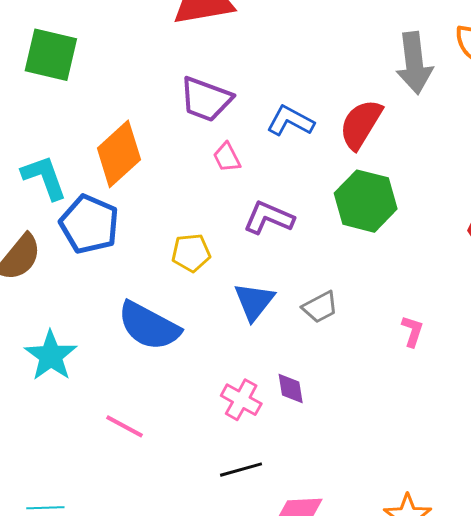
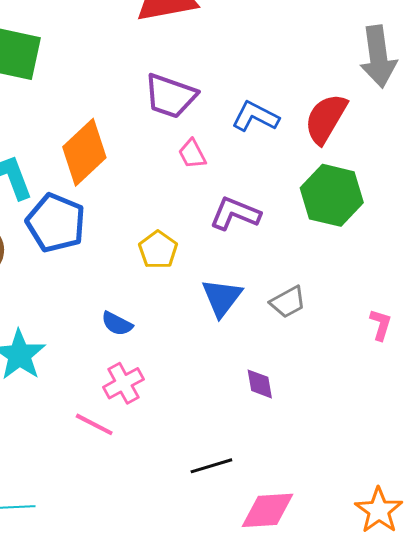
yellow pentagon: (191, 253) -> (158, 250), turned -30
blue semicircle: (149, 326) -> (117, 324), size x0.5
pink cross: (241, 400) -> (123, 383), moved, turned 33

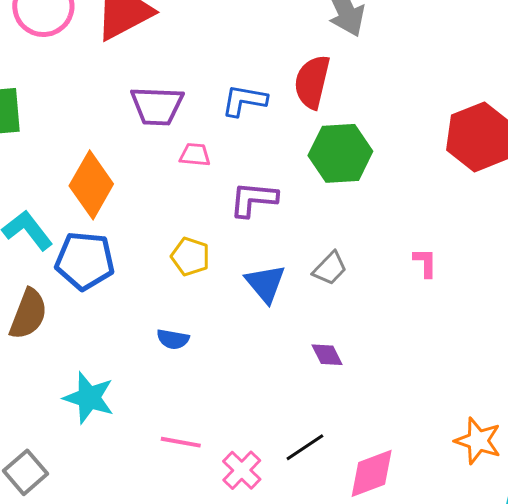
pink trapezoid: (192, 154) -> (195, 155), turned 140
pink cross: (123, 383) -> (242, 470), moved

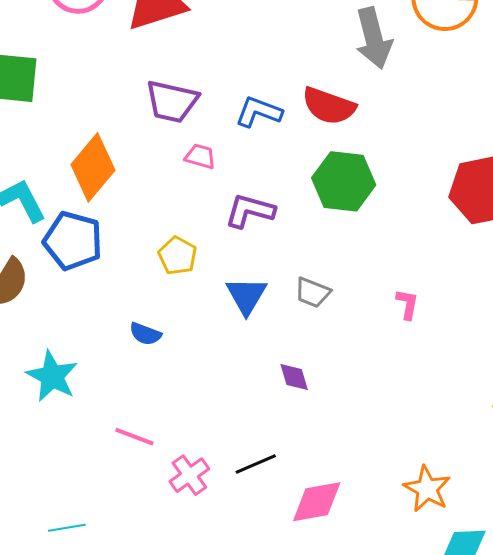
red semicircle: (312, 82) -> (329, 106), turned -94
gray trapezoid: (330, 268) -> (313, 293), turned 57

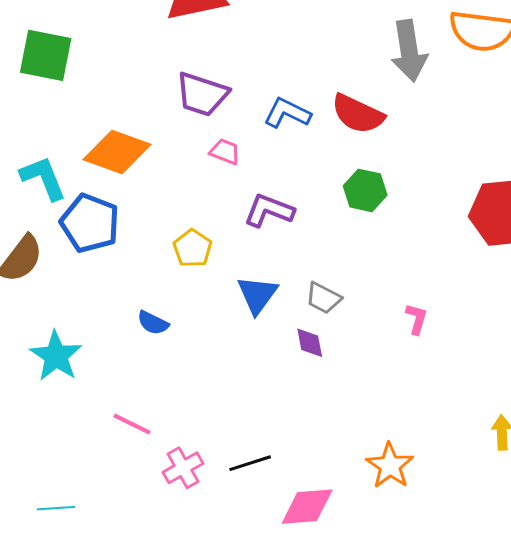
orange diamond: (93, 167) -> (117, 152), turned 64
green hexagon: (344, 181) -> (365, 190), size x0.7
purple diamond: (294, 377) -> (310, 343), moved
orange star: (427, 489) -> (390, 466), moved

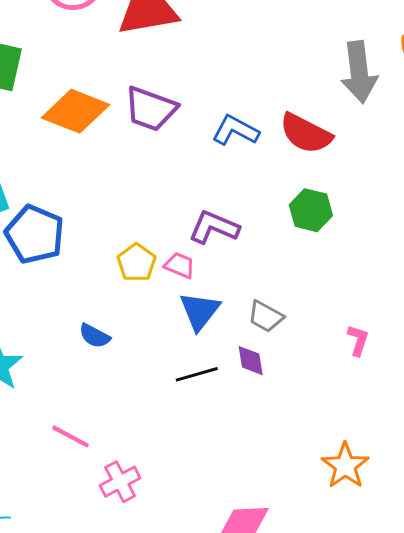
orange diamond: (117, 152) -> (75, 111), moved
pink trapezoid: (225, 152) -> (180, 265), moved
black line: (250, 463) -> (197, 374), moved
orange star: (390, 466) -> (345, 466), moved

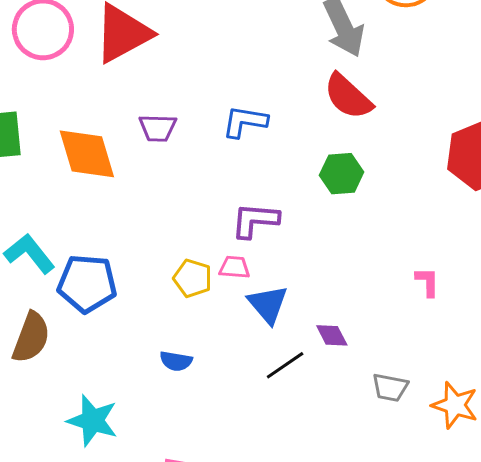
purple trapezoid: (151, 109) -> (158, 128), size x0.7
orange diamond: (75, 111) -> (87, 154), turned 70
red semicircle: (306, 133) -> (348, 96), moved, turned 34
gray trapezoid: (266, 316) -> (390, 387), moved

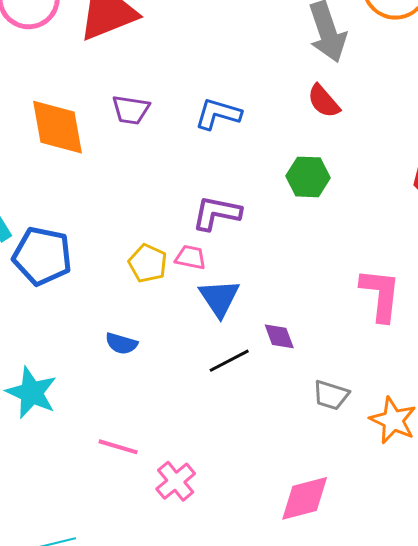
red semicircle: (348, 96) -> (324, 101), size x0.7
pink L-shape: (427, 282) -> (380, 295), size x1.8

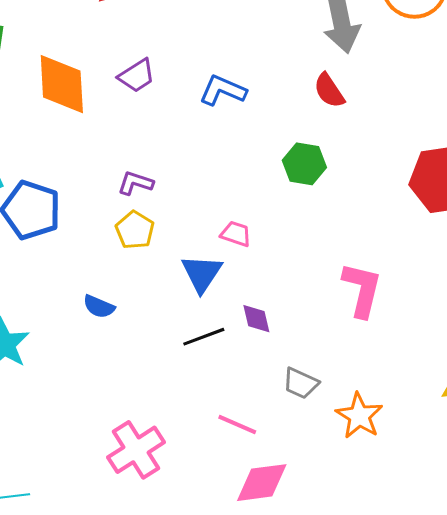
purple trapezoid: (131, 110) -> (137, 76), turned -48
purple L-shape: (217, 213) -> (135, 183), moved, size x0.7
pink trapezoid: (191, 257) -> (236, 234), moved
pink line: (118, 447) -> (237, 425), moved
pink cross: (176, 481) -> (136, 450), size x1.4

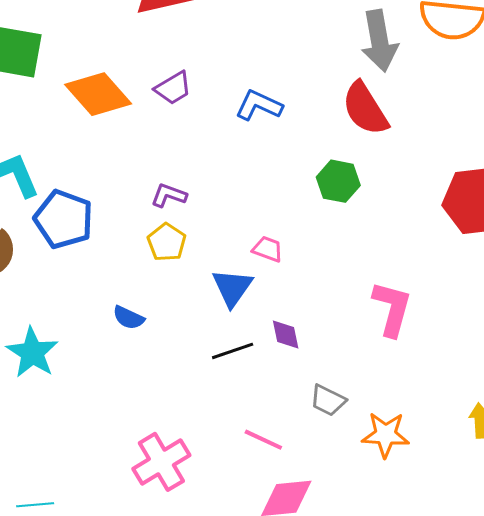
orange diamond: (62, 84) -> (98, 94), turned -40
red semicircle: (329, 91) -> (365, 109), size x1.5
orange star: (359, 416) -> (386, 435), turned -30

